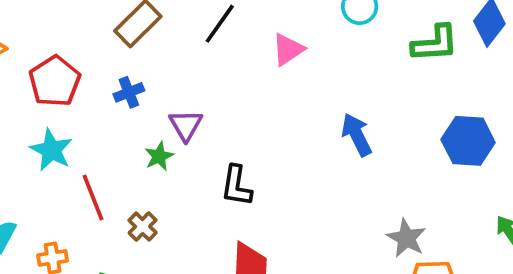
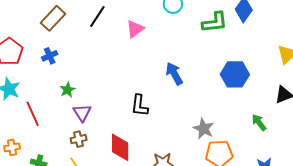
purple triangle: (186, 125) -> (82, 113), moved
black L-shape: (236, 186) -> (140, 106), moved
brown cross: (143, 227) -> (79, 139), moved, turned 35

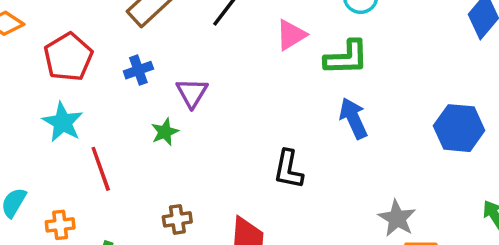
green L-shape: (215, 22) -> (346, 58), moved
purple triangle: (82, 113) -> (192, 93), moved

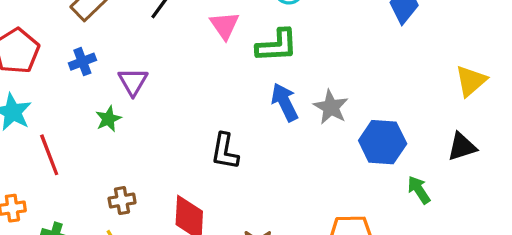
pink triangle: (291, 35) -> (224, 25), turned -32
blue hexagon: (459, 128) -> (383, 142), moved
gray star: (397, 218) -> (331, 107), moved

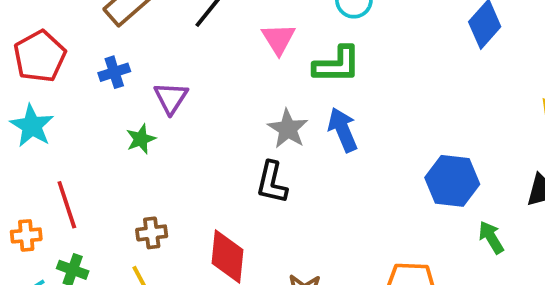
gray star: (331, 107) -> (288, 129), moved
red line: (49, 155) -> (67, 205), moved

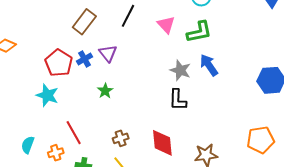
red pentagon: (40, 56) -> (59, 63), moved
purple triangle: (171, 98) -> (108, 53), moved

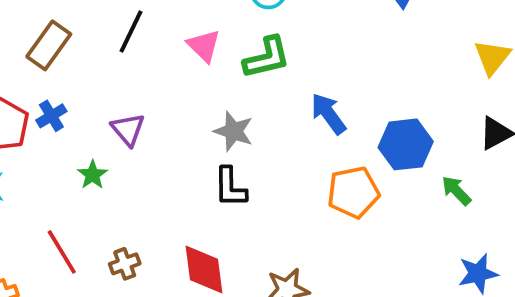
purple triangle: (108, 53) -> (128, 129), moved
blue arrow: (209, 65) -> (328, 114), moved
red line: (74, 133) -> (62, 252), moved
orange pentagon: (261, 140) -> (353, 192), moved

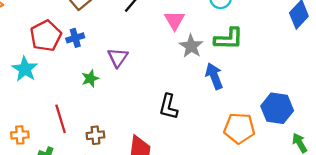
green L-shape: (267, 58) -> (229, 39), moved
blue arrow: (328, 114) -> (214, 76), moved
gray star: (233, 131) -> (191, 46), moved

